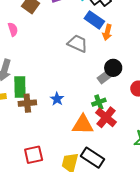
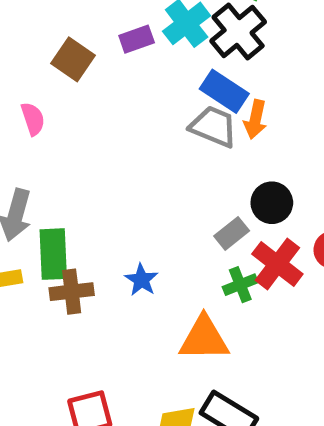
gray trapezoid: (77, 44) -> (214, 127), moved
gray rectangle: (104, 77) -> (232, 233), moved
red cross: (106, 117) -> (277, 264), moved

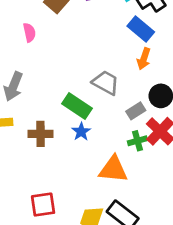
orange arrow: (255, 119) -> (144, 59), moved
gray trapezoid: (214, 127) -> (106, 83), moved
green rectangle: (53, 254) -> (77, 106), moved, turned -60

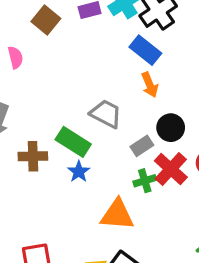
orange arrow: (144, 59) -> (150, 85), turned -40
brown cross: (41, 134) -> (33, 156), moved

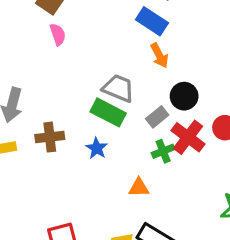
pink semicircle: (15, 57) -> (58, 34), moved
green rectangle: (73, 142) -> (108, 112), moved
orange triangle: (117, 215) -> (139, 188), size x0.6

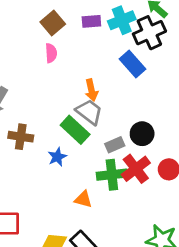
orange arrow: (159, 55) -> (91, 90), moved
green cross: (163, 151) -> (112, 175), size x1.5

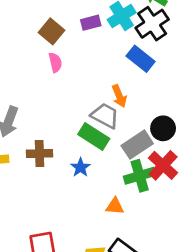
orange arrow: (91, 90) -> (119, 96), moved
gray rectangle: (115, 145) -> (137, 145), size x1.5

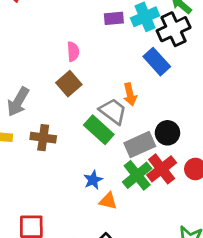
brown square: (51, 31) -> (69, 84), moved
blue star: (80, 167) -> (93, 180), moved
green cross: (140, 176) -> (137, 175), turned -32

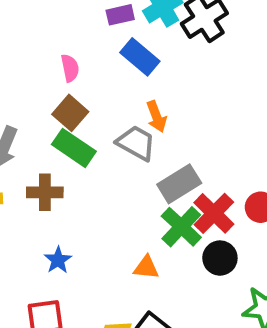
blue rectangle: (157, 62) -> (140, 57), moved
green rectangle: (99, 130) -> (74, 148), moved
black circle: (167, 133) -> (220, 258), moved
blue star: (93, 180) -> (58, 260), moved

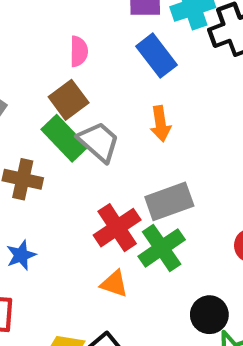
gray trapezoid: (136, 143) -> (99, 142), moved
red cross: (214, 213) -> (117, 228), moved
black circle: (220, 258) -> (209, 315), moved

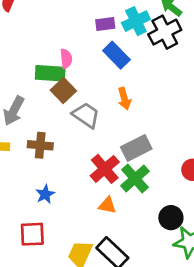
green rectangle: (64, 138) -> (50, 73), moved, turned -36

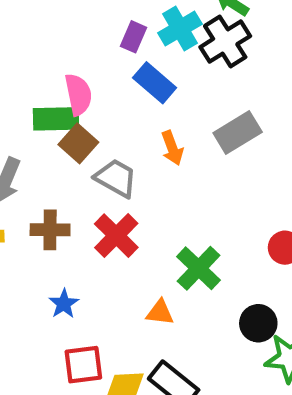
purple rectangle: (105, 24) -> (133, 37), turned -54
pink semicircle: (66, 59) -> (78, 94), size x1.4
gray rectangle: (136, 148) -> (238, 133), moved
red cross: (105, 169) -> (116, 236), moved
red square: (32, 234) -> (83, 365), moved

